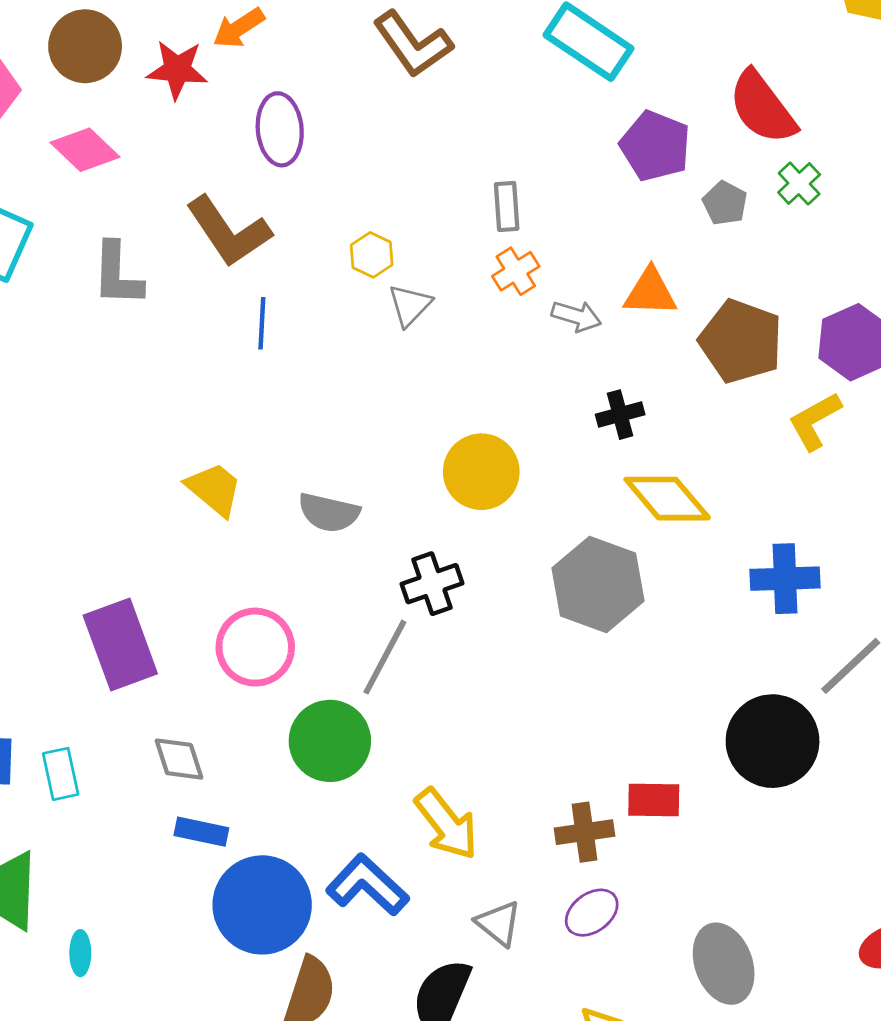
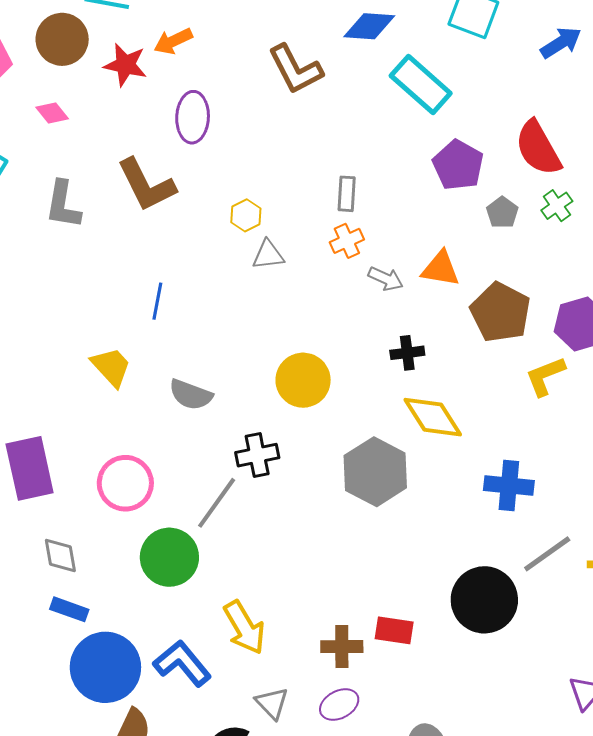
pink diamond: (85, 150) -> (52, 113), size x0.7
gray triangle: (410, 305) -> (268, 255), turned 32
blue line: (262, 323) -> (157, 301), moved

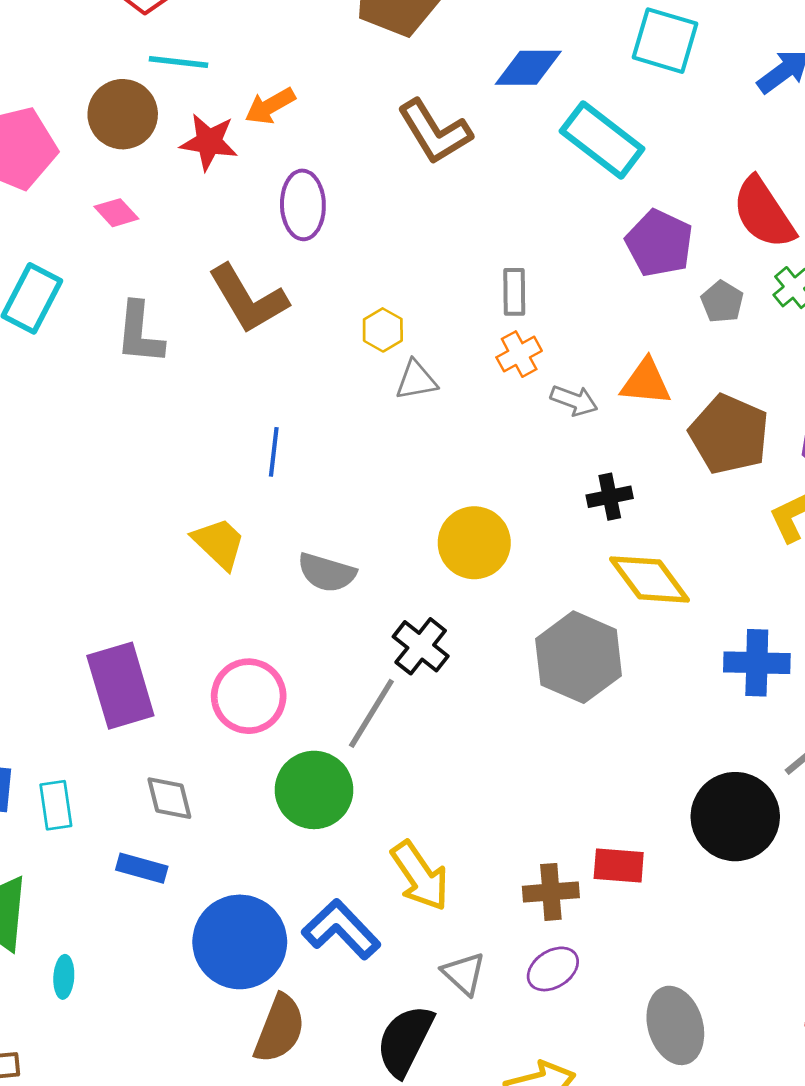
black cross: (257, 455) -> (421, 646), turned -36
blue rectangle: (69, 609) -> (142, 868), moved

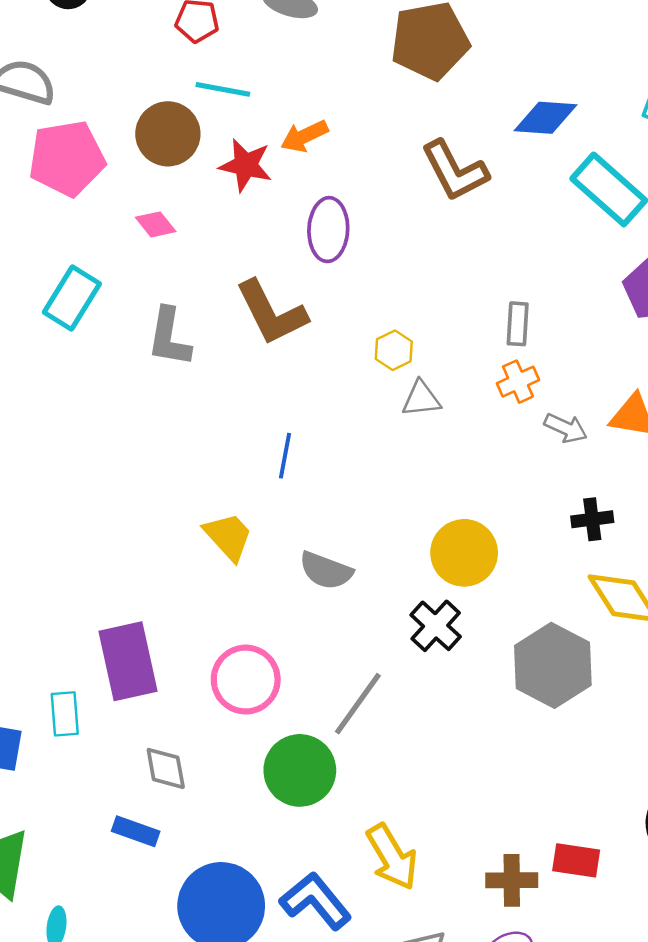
black cross: (421, 646) -> (436, 626), moved
cyan rectangle: (56, 805) -> (65, 714), moved

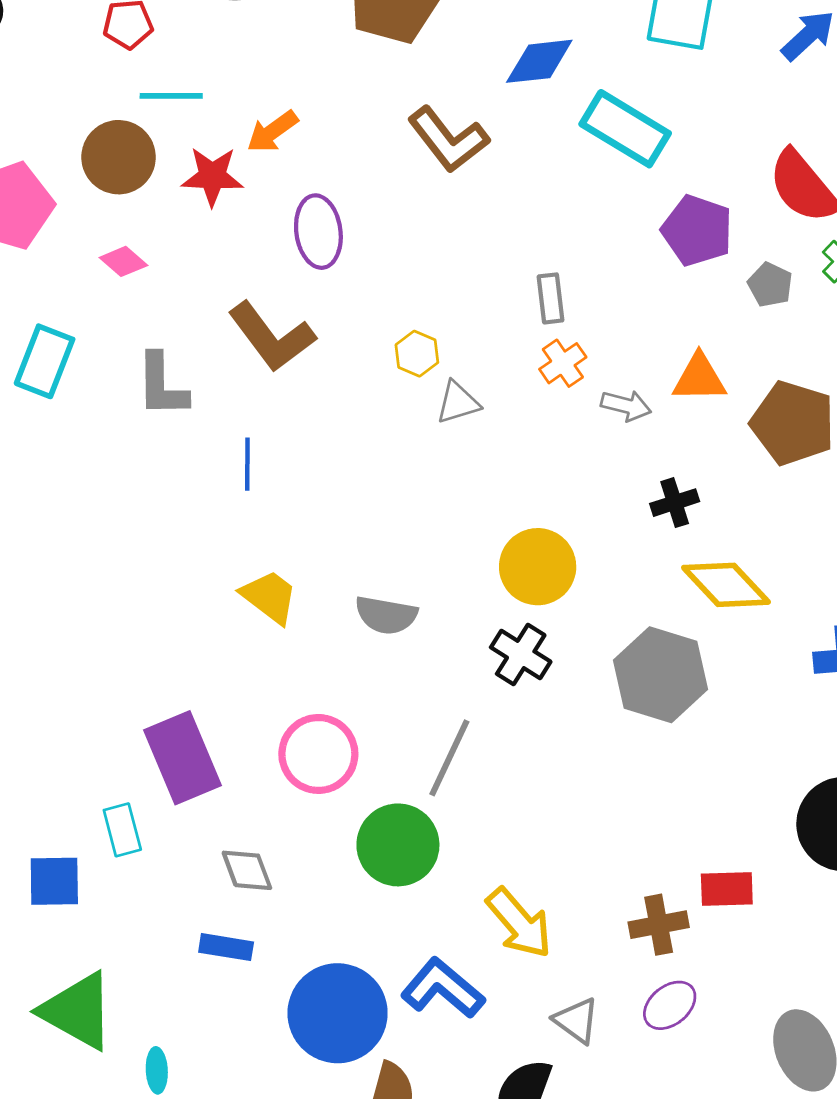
blue line: (285, 456) -> (247, 464), moved

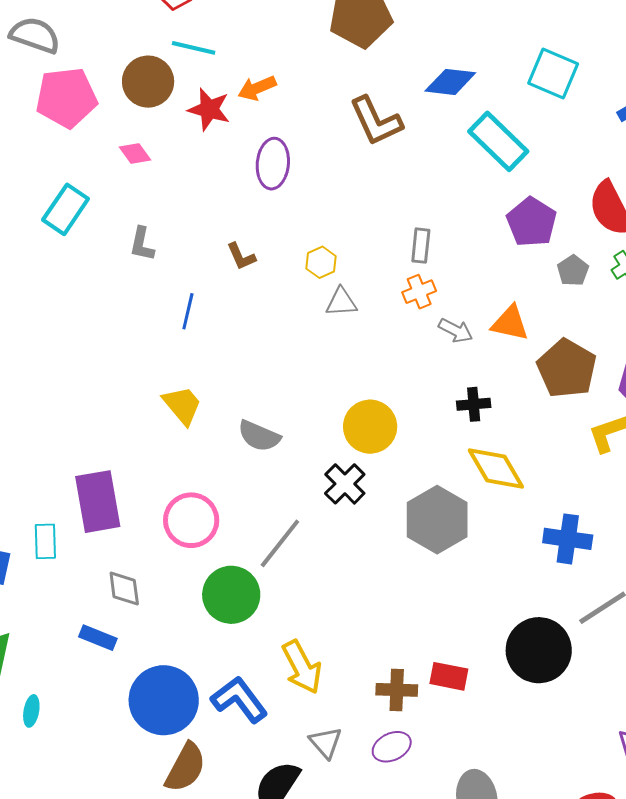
brown L-shape: (272, 337) -> (241, 256), moved, size x0.5
gray L-shape: (162, 385) -> (142, 244), size x0.7

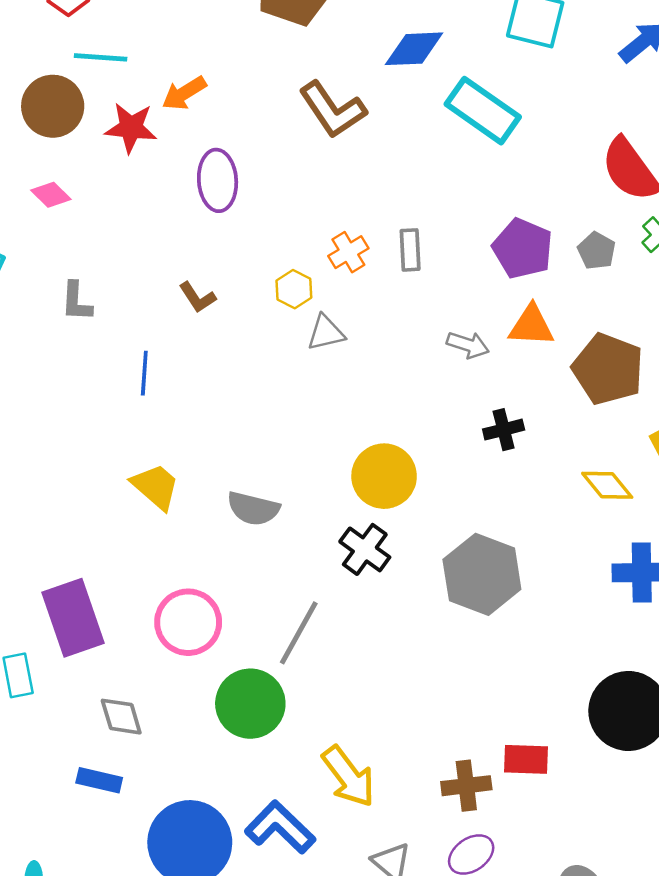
purple pentagon: (532, 222) -> (523, 248), moved
orange cross: (419, 292) -> (348, 252), moved
yellow diamond: (496, 469) -> (607, 485), moved, size x0.7

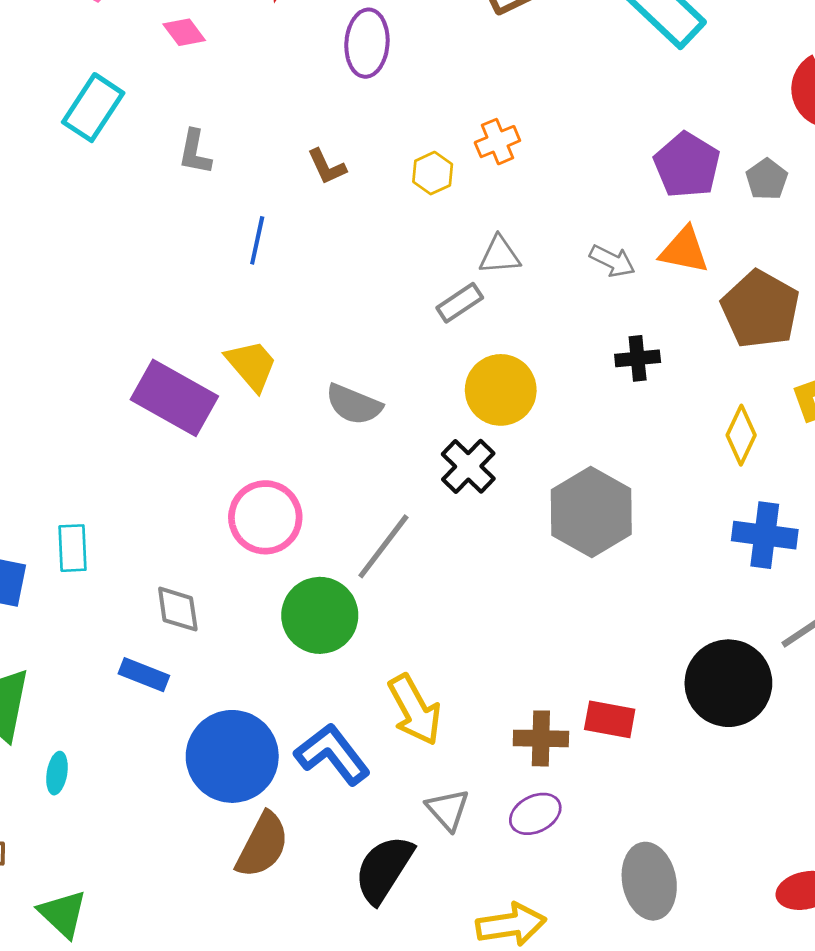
gray rectangle: (410, 250) -> (460, 303), moved, turned 51
gray triangle: (326, 333) -> (500, 255), moved
yellow diamond: (607, 485) -> (741, 435), turned 56
purple rectangle: (73, 618) -> (174, 398), moved, turned -50

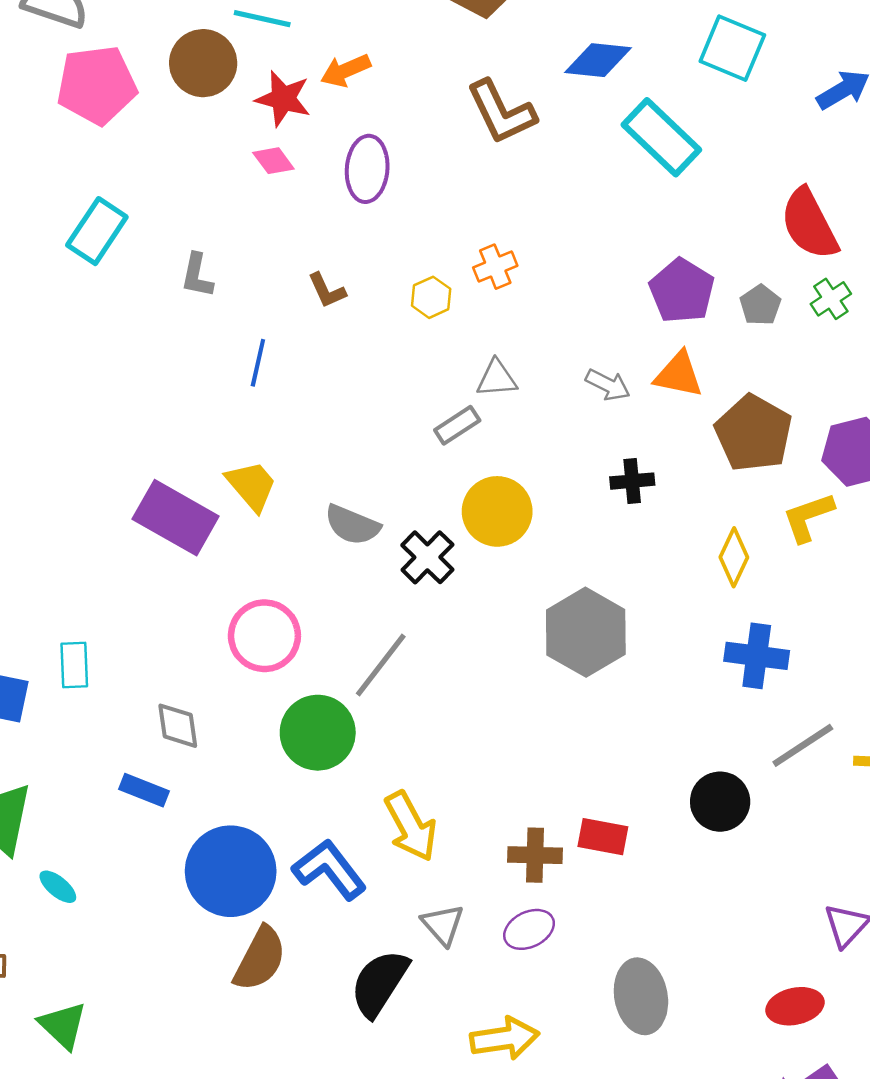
pink diamond: (184, 32) -> (273, 161), moved
black cross: (468, 466) -> (427, 557), moved
black circle: (728, 683) -> (720, 802), size x0.7
cyan ellipse: (57, 773) -> (58, 887), turned -60

